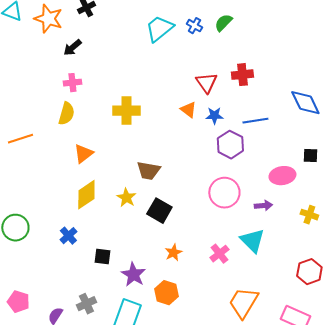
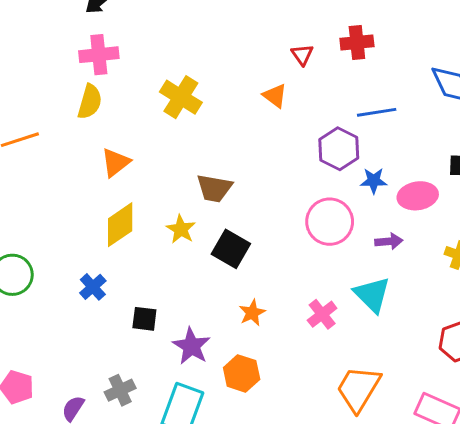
pink cross: (72, 83) -> (99, 55), size x1.4
red triangle: (206, 83) -> (302, 55), size x0.7
yellow cross: (126, 111) -> (181, 97), turned 32
blue star: (214, 116) -> (374, 181), moved

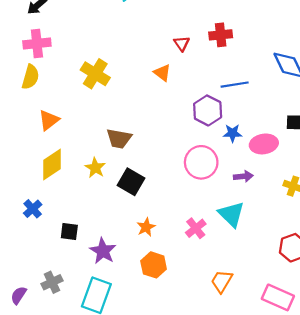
orange hexagon: (242, 373) -> (154, 265), moved
orange trapezoid: (358, 389) -> (222, 281), size x0.7

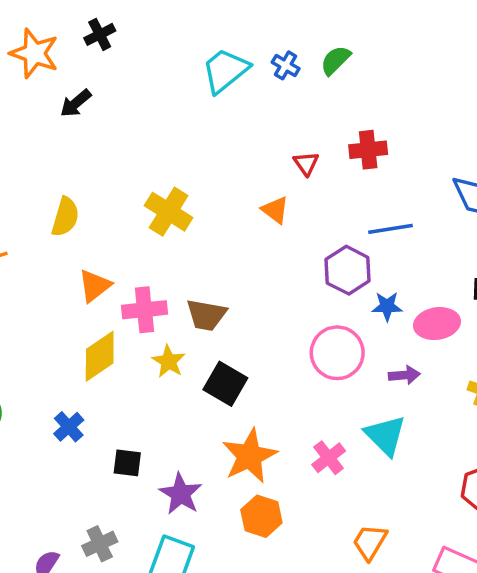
pink cross: (37, 43) -> (144, 310), moved
orange star: (146, 227) -> (249, 456), size x1.8

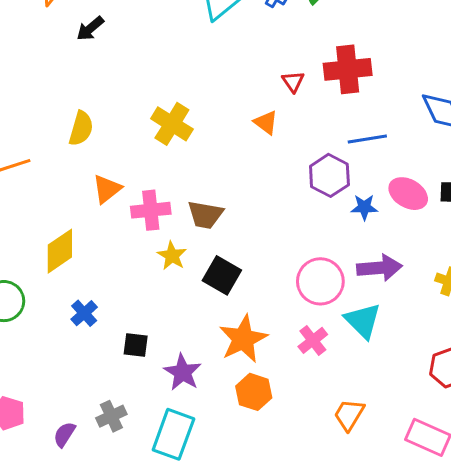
red cross: (368, 150) -> (348, 69), size x1.4
pink ellipse: (437, 324) -> (408, 194), moved, turned 39
pink circle: (337, 353) -> (320, 281), moved
yellow diamond: (100, 356) -> (60, 251), moved
purple arrow: (404, 375) -> (379, 268), size x1.6

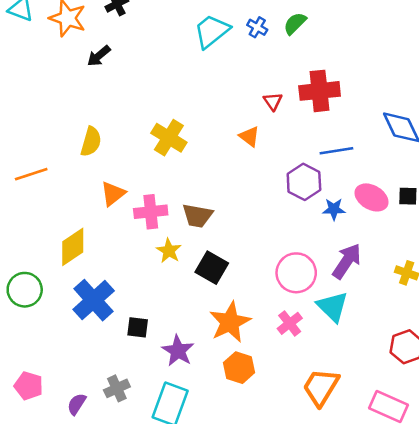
purple arrow: (379, 268) -> (347, 261), turned -51
blue cross: (84, 313) -> (94, 300), size x1.8
orange trapezoid: (349, 415) -> (321, 387), size x1.4

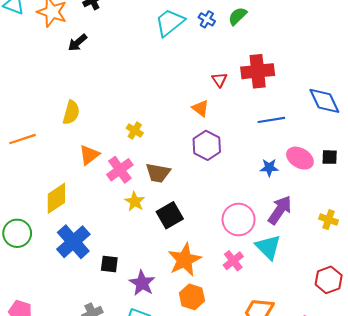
yellow cross: (169, 138) -> (135, 131), moved, size x0.6
purple hexagon: (304, 182) -> (207, 145), moved
pink cross: (151, 212) -> (120, 170), turned -30
black square: (212, 268) -> (170, 215), turned 30

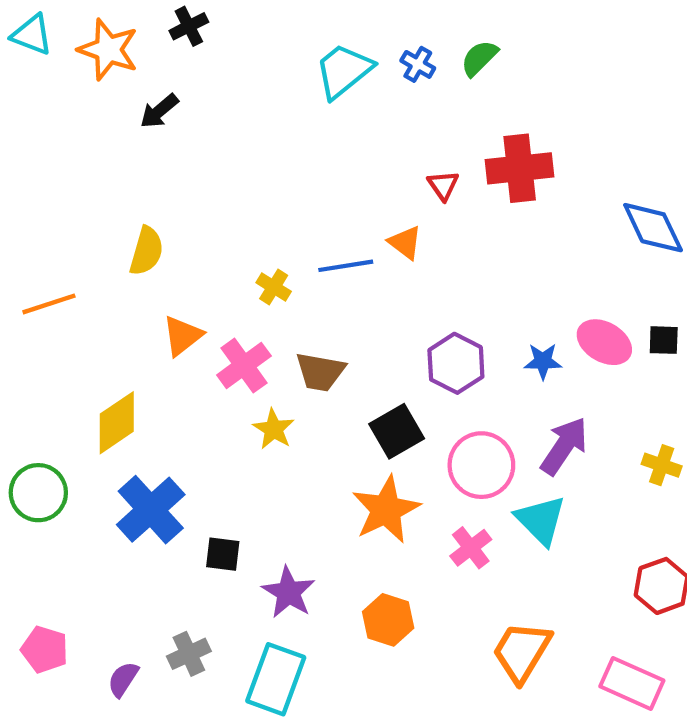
blue line: (271, 120) -> (346, 266), moved
purple hexagon: (207, 145) -> (456, 363), moved
black square: (170, 215) -> (397, 431), moved
orange star: (185, 260) -> (386, 510), moved

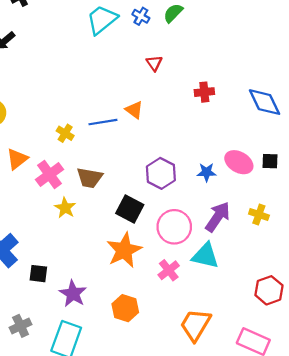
red cross: (520, 168) -> (204, 92), moved, size x0.6
red triangle: (443, 185) -> (154, 63), moved
black square: (397, 431) -> (130, 209), turned -32
yellow cross: (662, 465) -> (259, 215), moved
cyan triangle: (541, 520) -> (205, 256), turned -32

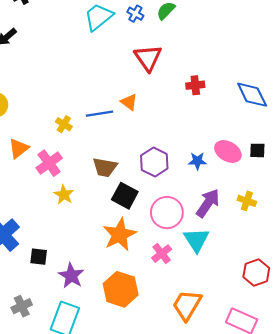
red triangle: (154, 63) -> (148, 58), size x1.8
brown trapezoid: (90, 178) -> (105, 167), moved
cyan triangle: (205, 256) -> (196, 240), turned 44
orange hexagon: (125, 308) -> (121, 289), size x1.4

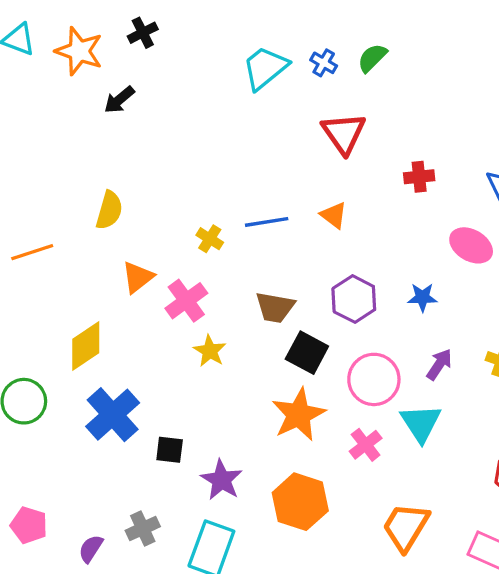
orange triangle: (129, 102) -> (334, 215), moved
pink ellipse: (228, 151) -> (471, 245), moved
purple arrow: (208, 203) -> (439, 364), size x0.7

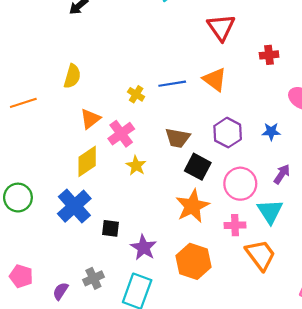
orange triangle: (334, 215) -> (215, 79), size x1.4
yellow diamond: (86, 346) -> (87, 161), moved
pink cross: (366, 445) -> (235, 225), turned 36
orange trapezoid: (406, 527) -> (261, 255), moved, turned 112

